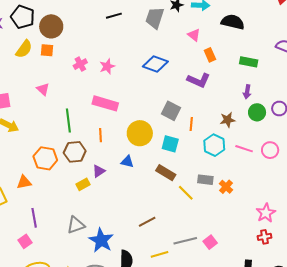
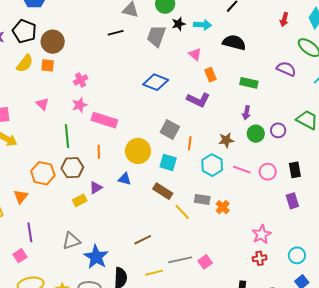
pink star: (107, 66) -> (80, 105), moved
orange triangle: (24, 182) -> (21, 197), turned -42

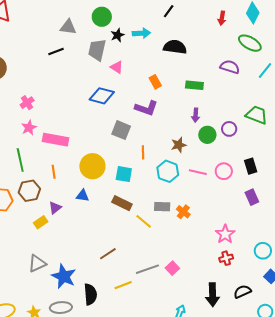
pink triangle: (195, 54) -> (117, 67), moved
gray square: (170, 130) -> (121, 130), moved

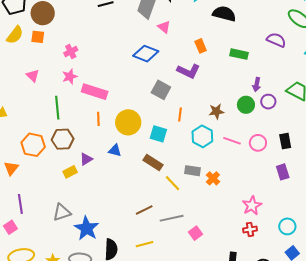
purple arrow: (196, 115) -> (257, 85), moved
orange line: (54, 172) -> (98, 119), moved
brown line: (108, 254) -> (144, 210), moved
gray line: (147, 269) -> (172, 218), moved

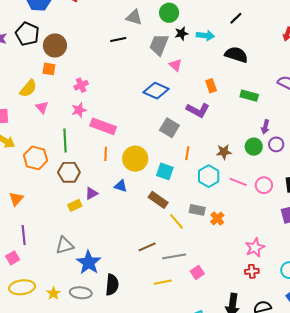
yellow semicircle: (15, 35) -> (28, 88), moved
orange hexagon: (33, 145) -> (36, 158), moved
yellow line: (144, 244) -> (163, 282), moved

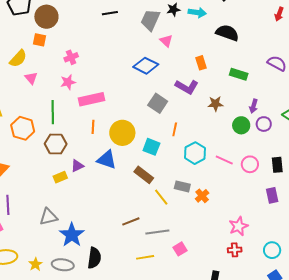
pink rectangle: (103, 126) -> (91, 99), turned -35
brown star: (224, 152) -> (215, 104), moved
blue triangle: (121, 186) -> (107, 160), size x1.5

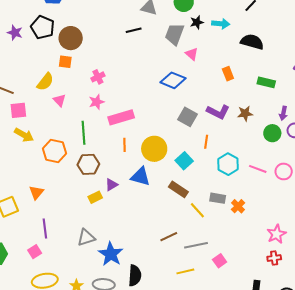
purple L-shape: (187, 87) -> (218, 112), moved
cyan square: (151, 147) -> (184, 161), turned 30

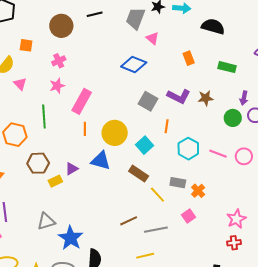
brown circle: (71, 38) -> (61, 26), moved
pink rectangle: (121, 117) -> (82, 101), turned -45
brown hexagon: (88, 164) -> (38, 163), moved
pink square: (220, 261) -> (188, 216), moved

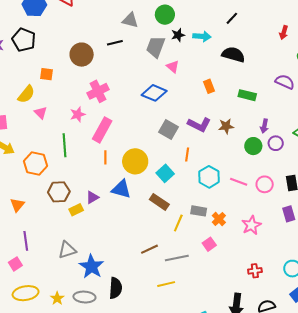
pink cross: (59, 61) -> (98, 91), moved, size x1.5
yellow line: (157, 195) -> (178, 223), turned 66
pink star: (236, 219) -> (251, 225), moved

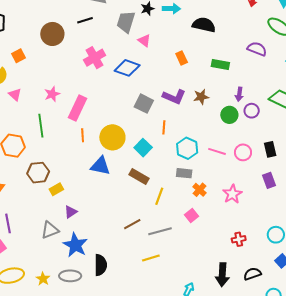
orange square: (46, 74) -> (19, 56), turned -32
pink cross: (98, 91) -> (95, 58), moved
purple triangle: (92, 197) -> (71, 212), moved
gray rectangle: (199, 211) -> (184, 173), moved

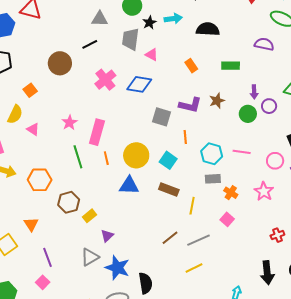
green line: (41, 126) -> (78, 157), moved
pink circle: (243, 152) -> (275, 161), moved

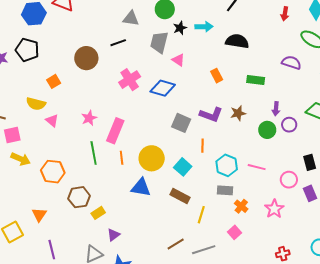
yellow semicircle: (15, 114) -> (36, 104), turned 72

